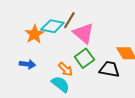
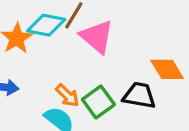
green square: (84, 58) -> (98, 102), moved

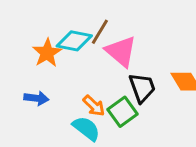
black trapezoid: (139, 95) -> (142, 88), moved, turned 60

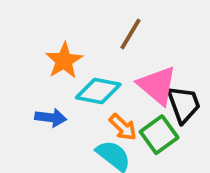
cyan diamond: (74, 41) -> (98, 91), moved
pink triangle: (121, 51) -> (157, 85), moved

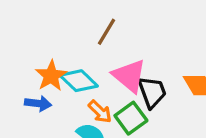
orange star: (64, 61) -> (51, 76), moved
cyan diamond: (98, 91) -> (79, 81), turned 33

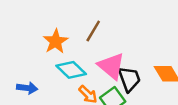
orange star: (51, 76) -> (56, 41), moved
blue arrow: (38, 103) -> (27, 88), moved

